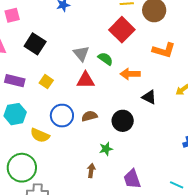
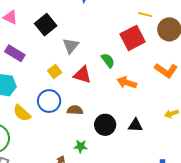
gray triangle: (81, 54) -> (71, 46), moved
yellow square: (46, 82) -> (55, 72), moved
black triangle: (149, 97) -> (135, 125), moved, turned -42

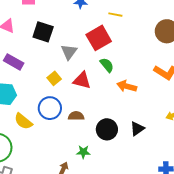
yellow line: (145, 15) -> (115, 15), moved
black square: (46, 25) -> (43, 32), turned -30
red square: (133, 38) -> (99, 38), moved
black triangle: (135, 125) -> (137, 129), turned -35

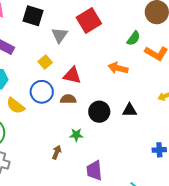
green semicircle: (107, 65) -> (134, 38), moved, turned 77
red triangle: (82, 80) -> (72, 75), moved
black triangle: (137, 129) -> (129, 110), turned 35

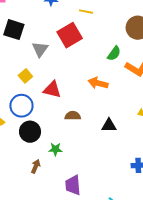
brown semicircle: (68, 99) -> (73, 116), moved
black circle: (99, 112) -> (30, 132), moved

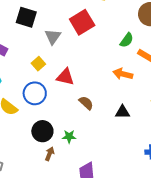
orange arrow: (98, 83) -> (123, 74), moved
brown semicircle: (73, 116) -> (86, 103), turned 42
black circle: (30, 132) -> (42, 131), moved

